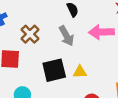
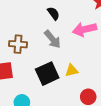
brown cross: (30, 34) -> (18, 44), turned -30

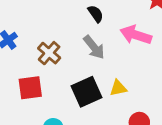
pink arrow: (85, 29) -> (136, 35), turned 30
brown cross: (18, 44) -> (49, 53), turned 36

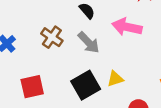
brown cross: (49, 53) -> (52, 37), moved

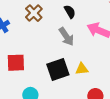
brown cross: (52, 37) -> (34, 13), moved

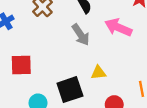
black square: (58, 69) -> (70, 90), moved

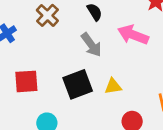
black square: (70, 90) -> (78, 84), moved

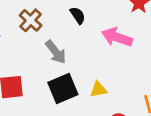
gray arrow: (91, 45) -> (56, 52), moved

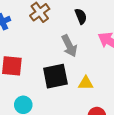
gray arrow: (56, 52) -> (69, 46), moved

